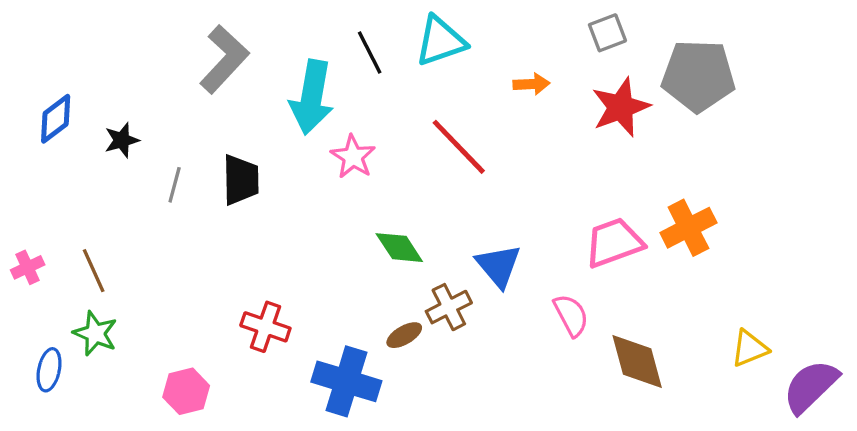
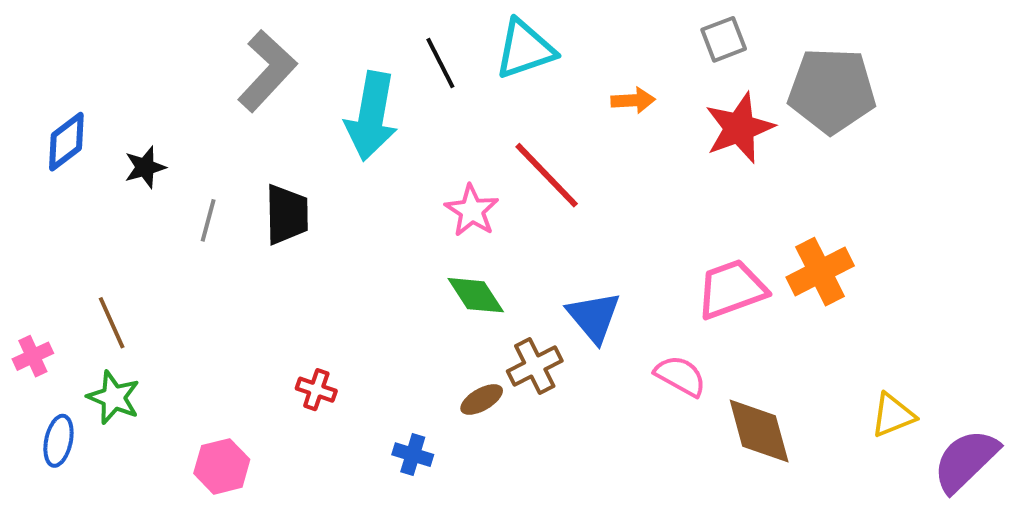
pink star: (353, 157) -> (472, 211), moved
pink cross: (28, 267) -> (33, 356), moved
pink semicircle: (571, 315) -> (680, 376), turned -33
red cross: (265, 327) -> (316, 390), size x0.7
blue cross: (346, 381) -> (413, 455), size x0.5

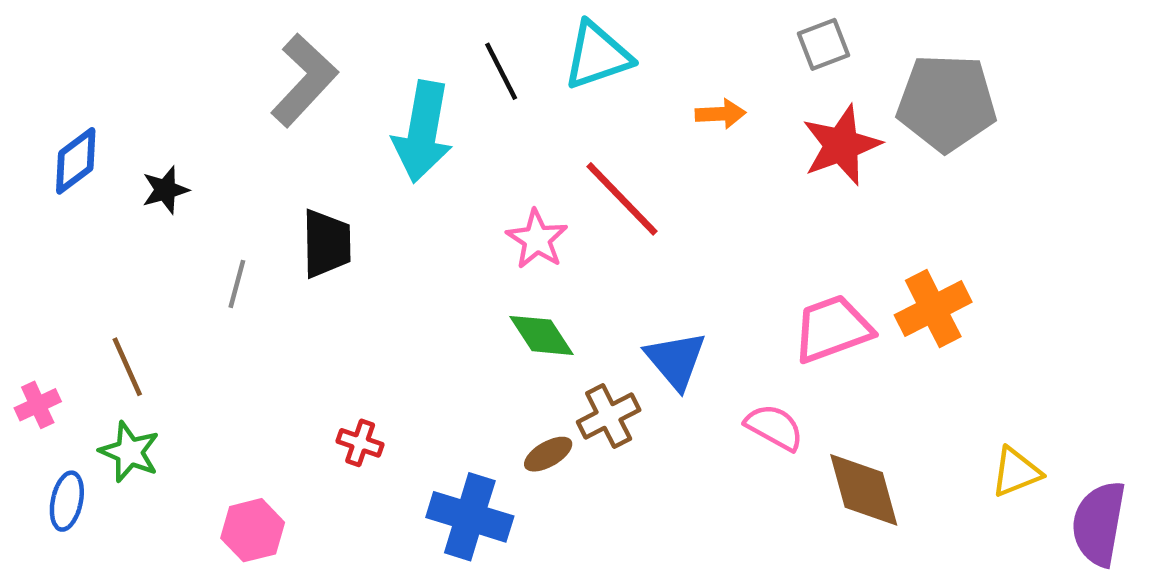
gray line: (208, 220) -> (237, 284), moved
blue cross: (413, 455) -> (470, 517), size x1.8
purple semicircle: (966, 460) -> (1099, 523), turned -36

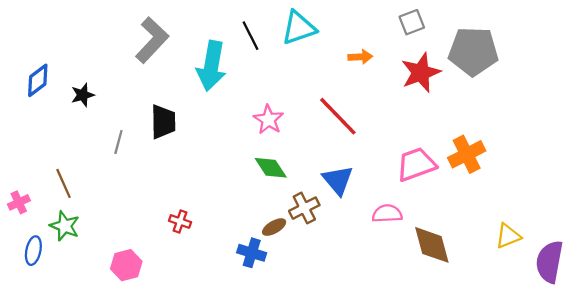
red line: (622, 199) -> (338, 116), moved
pink semicircle: (774, 427) -> (387, 214), turned -32
blue cross: (470, 517) -> (252, 253), moved, size x0.7

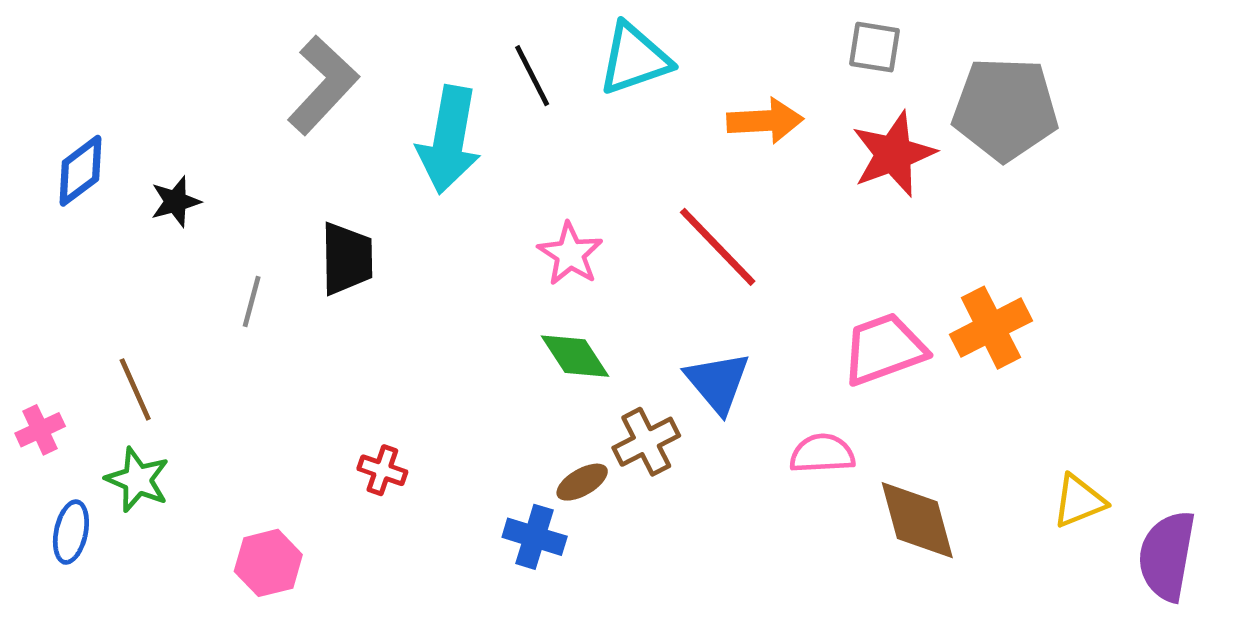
gray square: (412, 22) -> (874, 47), turned 30
orange arrow: (360, 57) -> (765, 121), size x1.4

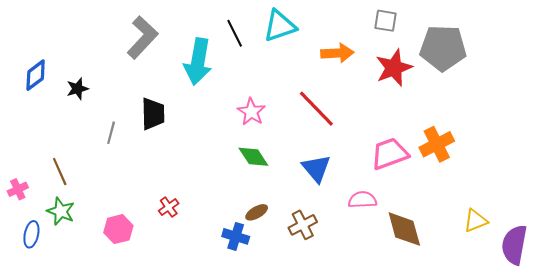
brown cross: (646, 442) -> (303, 225), moved
red cross: (382, 470) -> (169, 207), turned 36
pink hexagon: (268, 563) -> (118, 229), moved

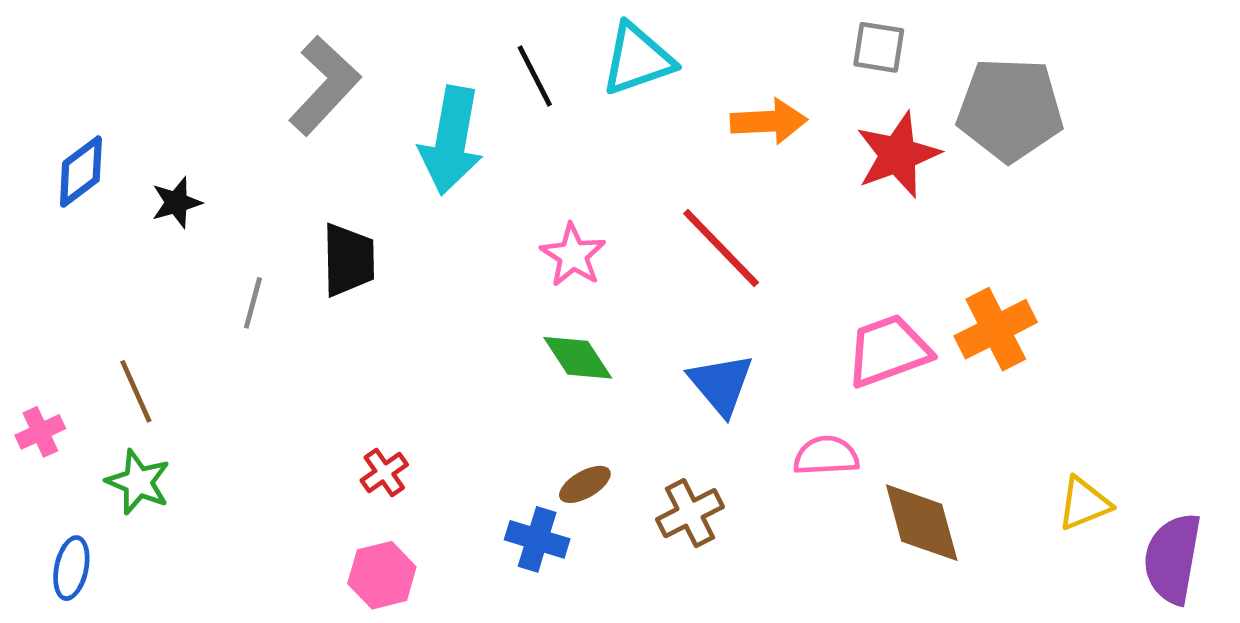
pink hexagon: (118, 229) -> (382, 575), moved
blue ellipse: (31, 234) -> (71, 568), moved

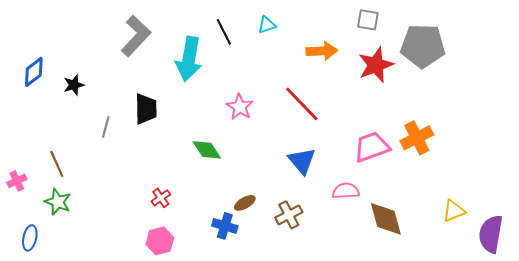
cyan triangle: (637, 59) -> (267, 25), size x0.6
green diamond: (578, 358) -> (207, 150), moved

